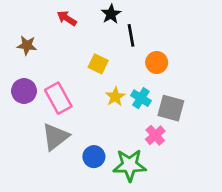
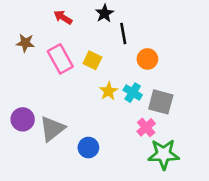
purple circle: (24, 91) -> (23, 119), moved
pink rectangle: (58, 98) -> (60, 59), moved
green star: (130, 165) -> (164, 154), moved

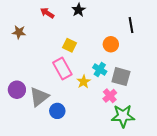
black line: (123, 33) -> (131, 25), moved
pink rectangle: (60, 59) -> (62, 69), moved
yellow star: (109, 91) -> (84, 82), moved
blue circle: (88, 148) -> (57, 111), moved

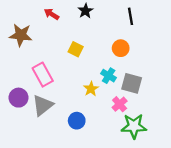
black line: (131, 25) -> (131, 16), moved
brown star: (19, 32) -> (21, 35), size x1.5
pink rectangle: (62, 69) -> (43, 75), moved
blue circle: (57, 111) -> (77, 121), moved

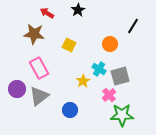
black line: (131, 16) -> (133, 26), moved, turned 42
brown star: (21, 35) -> (34, 34), moved
gray square: (132, 83) -> (120, 76), turned -30

